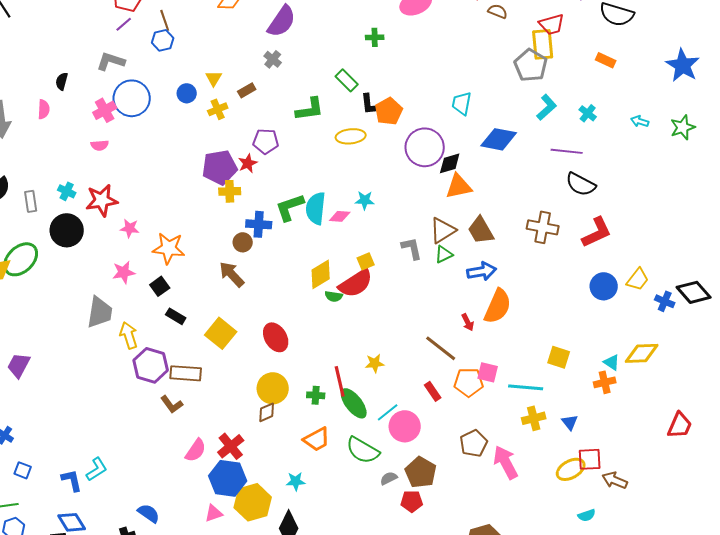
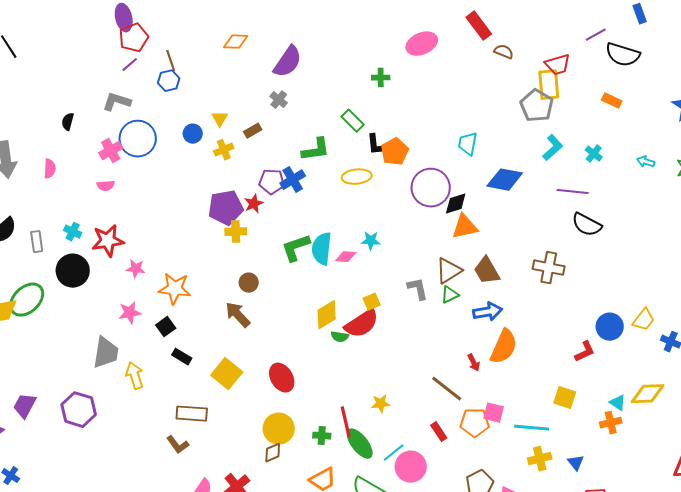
pink semicircle: (44, 109) -> (50, 169), moved
blue cross: (259, 224) -> (293, 180), moved, turned -35
red L-shape: (597, 232) -> (585, 352), moved, size x0.7
purple hexagon: (151, 365) -> (79, 410), moved

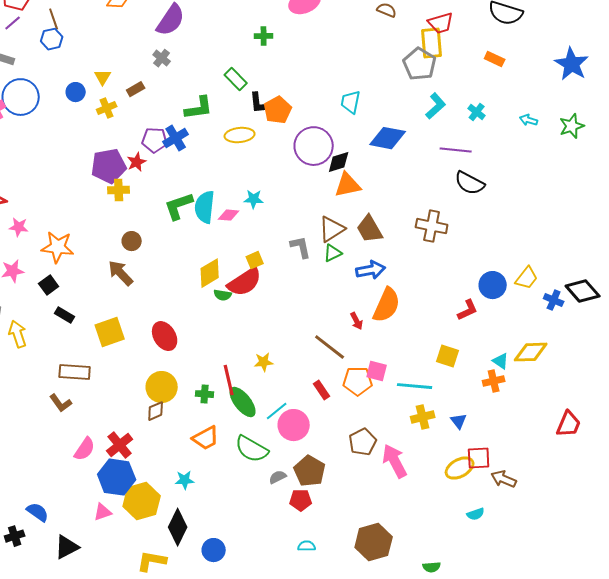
yellow square: (227, 374) -> (110, 332), turned 32

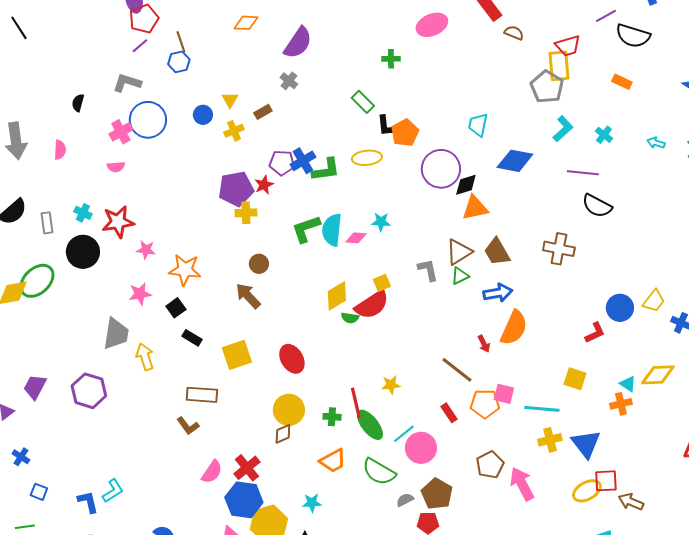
green L-shape: (199, 108) -> (326, 170), moved
blue triangle: (459, 421) -> (586, 444), size x1.8

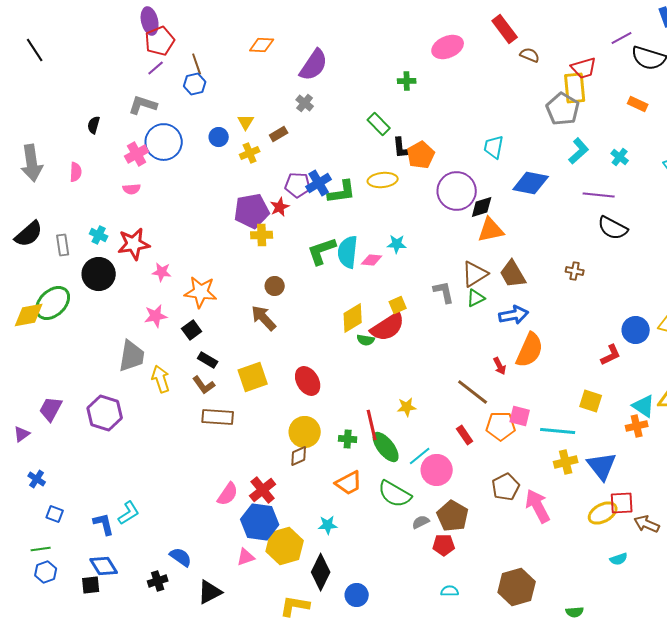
brown cross: (559, 249) -> (575, 271), size x0.6
cyan triangle: (628, 384) -> (644, 406), size x1.4
brown L-shape: (188, 426) -> (204, 385), moved

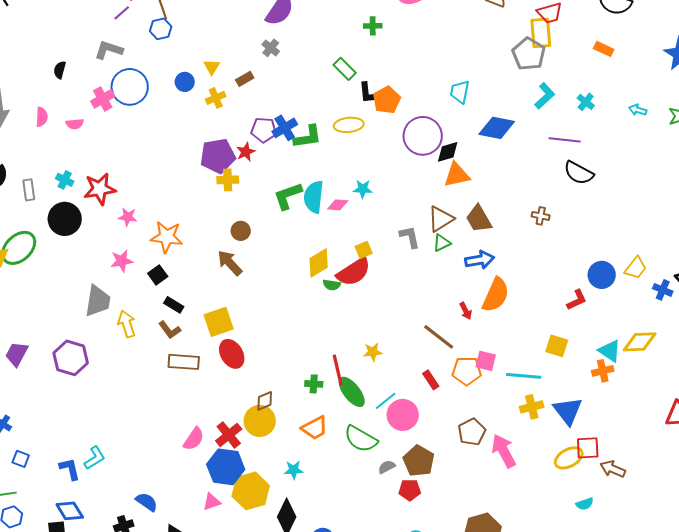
pink semicircle: (132, 189) -> (75, 124), moved
red ellipse: (308, 381) -> (232, 354), moved
yellow circle: (305, 432) -> (260, 421), moved

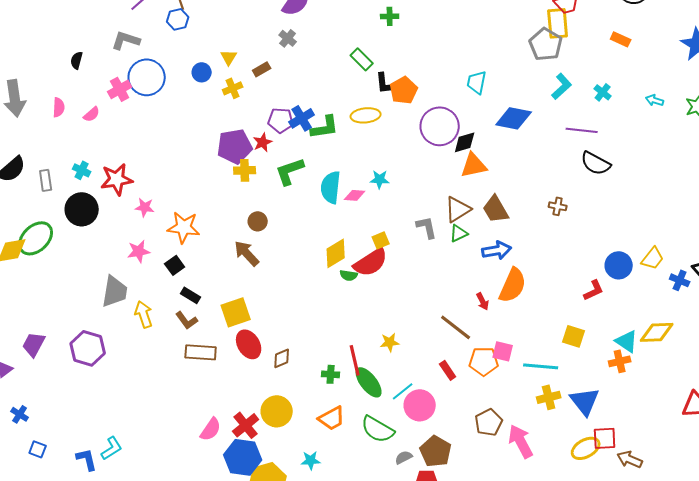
pink semicircle: (75, 124) -> (92, 114), turned -36
green L-shape: (288, 196) -> (290, 171), moved
brown diamond: (265, 401) -> (282, 358), moved

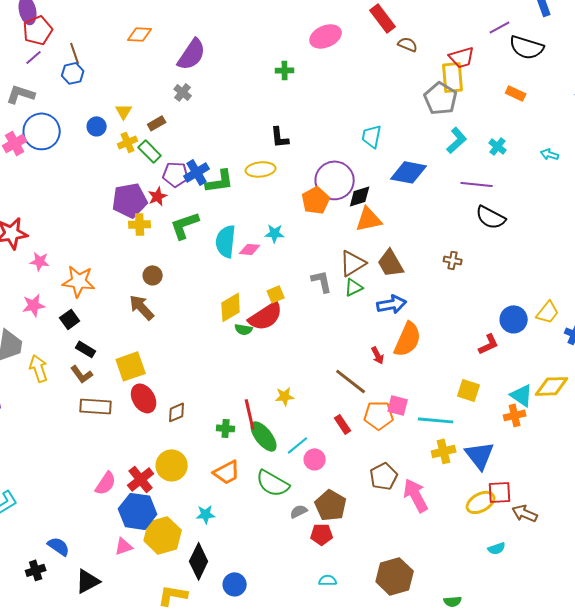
green rectangle: (362, 59) -> (150, 151), moved
orange pentagon: (404, 90) -> (316, 200), moved
pink circle: (420, 405) -> (315, 459), size x0.7

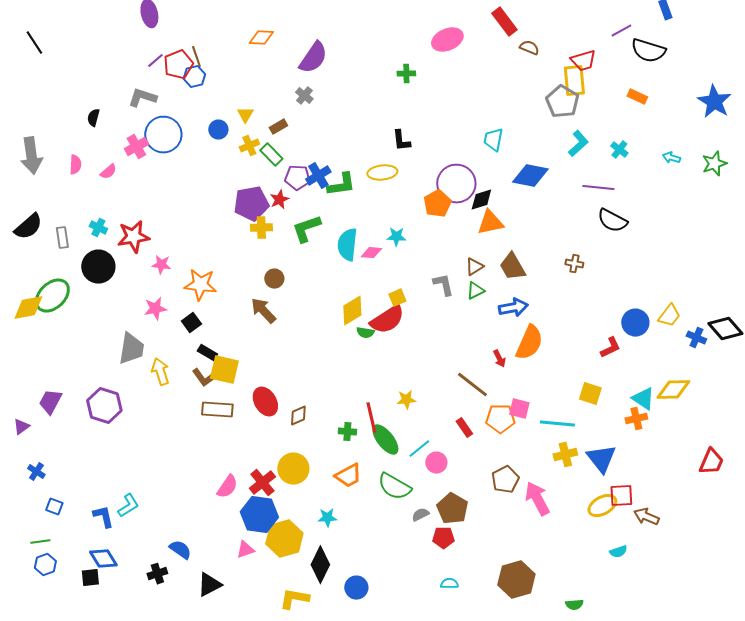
red pentagon: (38, 30) -> (178, 65), moved
brown triangle: (353, 263) -> (474, 267), size x0.7
yellow square: (131, 366) -> (224, 370), moved, turned 32

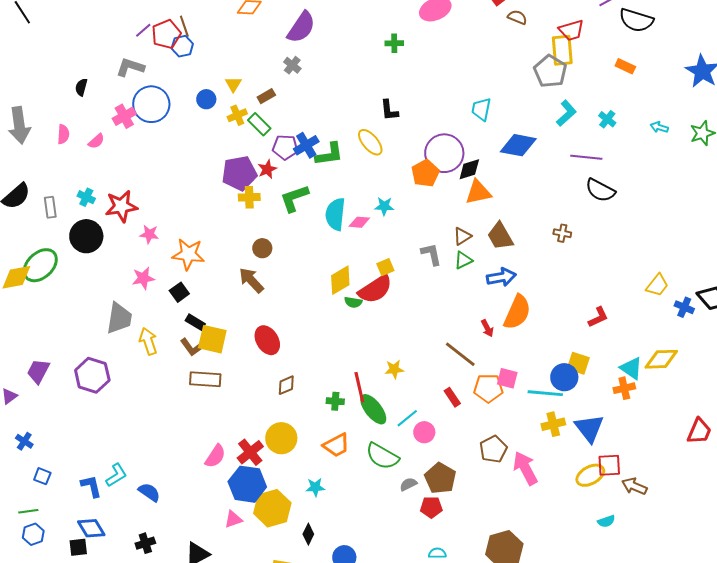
yellow ellipse: (382, 173) -> (370, 142), turned 56
blue circle: (635, 323) -> (564, 377), moved
red ellipse: (265, 402) -> (267, 340), moved
blue semicircle: (180, 550) -> (149, 492), moved
black diamond: (320, 565) -> (308, 534), size x0.6

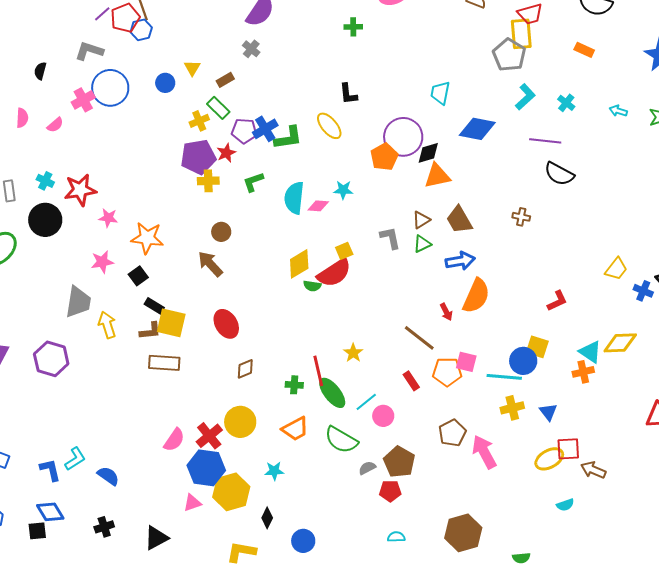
yellow cross: (237, 115) -> (199, 121), moved
green L-shape: (294, 198) -> (253, 182), size x0.7
brown L-shape: (191, 347) -> (150, 331), turned -60
yellow star: (394, 369) -> (353, 353), turned -30
blue triangle: (589, 428) -> (548, 412), size x0.6

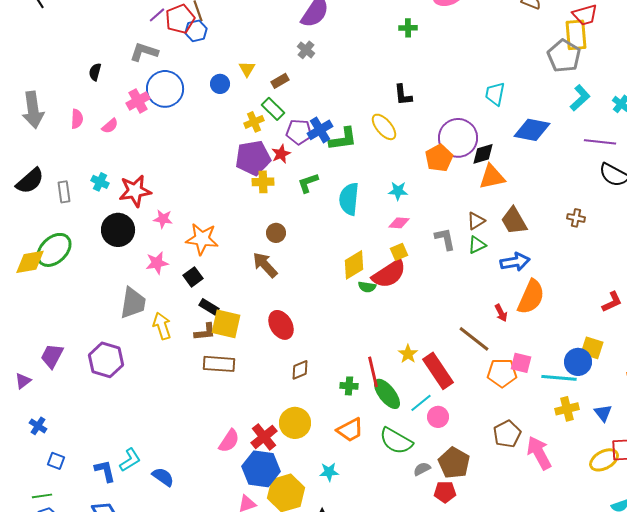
pink diamond: (318, 206) -> (399, 223), moved
black circle: (45, 220) -> (118, 230), moved
red rectangle: (411, 381) -> (438, 371), moved, size x1.8

